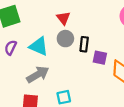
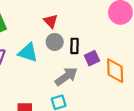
purple square: (100, 58) -> (92, 58), turned -32
gray arrow: (38, 75) -> (66, 76), moved

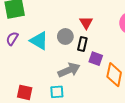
red triangle: (51, 21) -> (86, 23), moved
purple square: (92, 58) -> (96, 59), turned 32

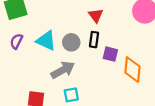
gray circle: (65, 37) -> (71, 42), moved
gray arrow: (69, 70) -> (63, 70), moved

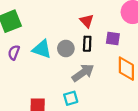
purple square: (110, 54) -> (113, 38), moved
gray arrow: (63, 70) -> (83, 73), moved

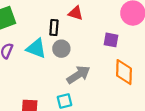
red triangle: (87, 21) -> (76, 13), moved, turned -32
black rectangle: (87, 44) -> (54, 28), moved

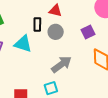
purple square: (111, 40) -> (88, 32), turned -32
gray circle: (61, 49) -> (56, 32), moved

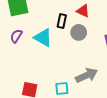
gray arrow: (61, 64) -> (86, 75), moved

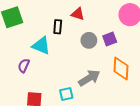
gray circle: (79, 32) -> (89, 40), moved
purple semicircle: (16, 36) -> (24, 66), moved

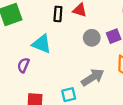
black rectangle: (58, 27) -> (58, 14), moved

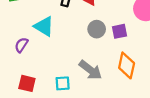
gray arrow: (93, 77) -> (90, 70), turned 60

